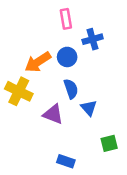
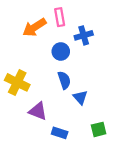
orange arrow: (38, 62) -> (34, 27), moved
purple triangle: (53, 114) -> (38, 111), moved
blue rectangle: (66, 161) -> (60, 133), moved

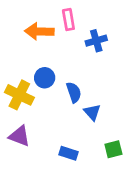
orange arrow: (34, 27) -> (39, 31), turned 35
blue circle: (61, 51) -> (45, 78), moved
purple triangle: (38, 111) -> (19, 136), moved

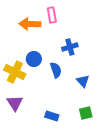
blue cross: (96, 41) -> (70, 47), moved
blue triangle: (92, 112) -> (83, 81), moved
purple triangle: (19, 136) -> (15, 103), turned 36

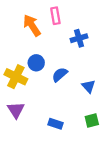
orange arrow: (30, 24) -> (32, 25), turned 55
blue cross: (70, 47) -> (79, 38), moved
blue semicircle: (56, 70) -> (60, 75), turned -112

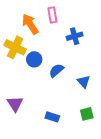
yellow cross: (16, 77) -> (15, 47), moved

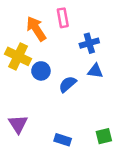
blue triangle: (84, 82) -> (95, 71), moved, turned -40

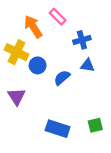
pink rectangle: (63, 18) -> (58, 17), turned -35
purple triangle: (18, 124) -> (17, 96), moved
blue rectangle: (63, 140) -> (58, 129), size x1.5

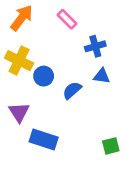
orange arrow: (33, 27) -> (22, 18), moved, turned 70
blue rectangle: (58, 129) -> (44, 139), moved

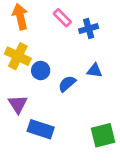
orange arrow: (22, 18) -> (20, 17), turned -50
blue cross: (95, 46) -> (89, 29), moved
green square: (111, 146) -> (103, 135), size x1.5

